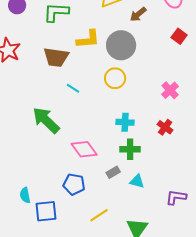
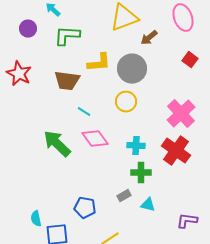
pink cross: (170, 90) -> (181, 114), size x1.6
red cross: (165, 127) -> (176, 151), size x1.8
pink diamond: (84, 149) -> (95, 139), moved

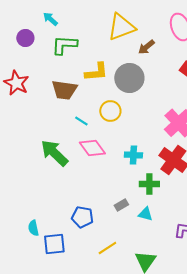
yellow circle: (126, 102) -> (110, 111), moved
green cross: (141, 173) -> (149, 184), moved

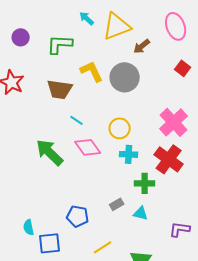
cyan arrow: (50, 19) -> (87, 18), moved
yellow L-shape: (96, 72) -> (92, 71), turned -110
yellow circle: (110, 111) -> (120, 128), moved

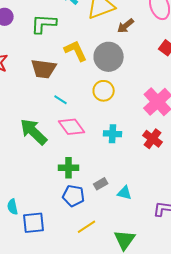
yellow circle: (120, 128) -> (104, 91), moved
red cross: (169, 159) -> (153, 139), size x0.7
green cross: (145, 183) -> (69, 168), moved
blue pentagon: (78, 216) -> (74, 196), moved

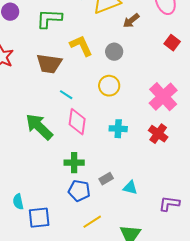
gray circle: (109, 57) -> (114, 52), size x0.6
pink diamond: (72, 127) -> (77, 122), turned 44

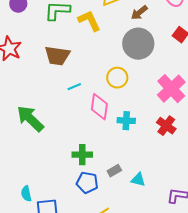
yellow L-shape: (81, 46) -> (89, 21), moved
gray circle: (114, 52) -> (138, 44), moved, size x1.8
cyan line: (66, 95) -> (74, 87), turned -56
pink diamond: (77, 122) -> (99, 107), moved
green arrow: (39, 127) -> (30, 119), moved

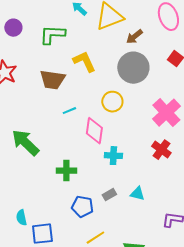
yellow L-shape: (89, 21) -> (84, 62), moved
cyan cross: (126, 121) -> (113, 156), moved
green cross: (82, 155) -> (66, 171), moved
cyan triangle: (138, 180) -> (137, 194), moved

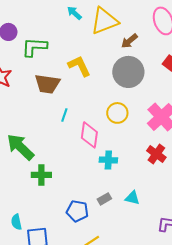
green L-shape: (52, 35) -> (34, 47), moved
yellow circle: (112, 102) -> (117, 113), moved
cyan line: (69, 111) -> (64, 115), turned -48
green cross: (66, 171) -> (41, 175), moved

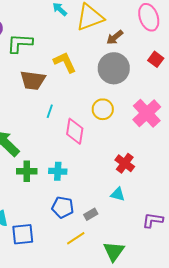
red cross: (156, 154) -> (125, 163), moved
cyan cross: (108, 160) -> (58, 171), moved
gray rectangle: (104, 199) -> (91, 214), moved

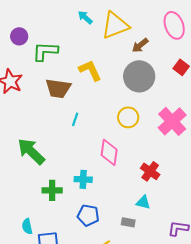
pink diamond: (75, 131) -> (109, 152), moved
green cross: (27, 171) -> (52, 190), moved
gray rectangle: (91, 214) -> (128, 222), moved, turned 40

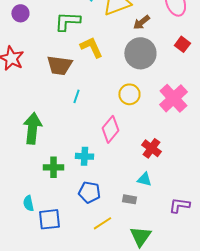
green L-shape: (45, 51) -> (67, 21), moved
green arrow: (31, 151) -> (32, 128), turned 52
pink diamond: (109, 152) -> (110, 129), turned 32

